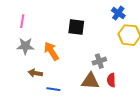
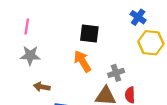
orange arrow: (51, 51) -> (82, 61), moved

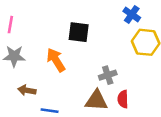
orange arrow: (82, 61) -> (56, 60), moved

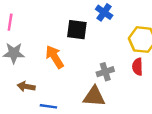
blue cross: (132, 14) -> (104, 12), moved
red semicircle: (123, 99) -> (137, 67), moved

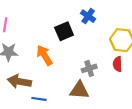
black square: (77, 30) -> (64, 31), turned -30
brown arrow: (26, 87) -> (19, 81), size x1.5

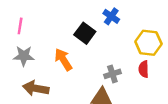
black square: (64, 31) -> (85, 33), turned -30

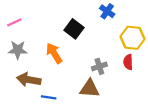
blue cross: (111, 16) -> (107, 11), moved
pink line: (20, 26) -> (14, 22), turned 56

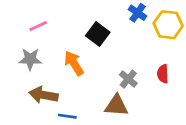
pink line: (14, 22) -> (38, 26), moved
yellow hexagon: (133, 38) -> (168, 25), moved
gray cross: (99, 66) -> (128, 79), turned -32

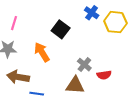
pink line: (38, 26) -> (14, 23), turned -48
red semicircle: (163, 74) -> (104, 75), moved, turned -96

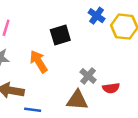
black square: (61, 29) -> (60, 35), turned 36

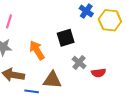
black square: (60, 35) -> (66, 38), moved
brown triangle: (77, 100) -> (52, 80), moved

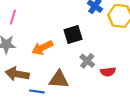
orange arrow: (37, 50) -> (42, 48), turned -84

